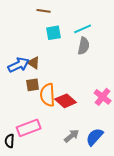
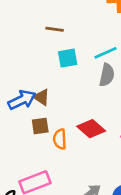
orange semicircle: (48, 95) -> (60, 139), size x0.7
red diamond: (66, 101) -> (91, 129), moved

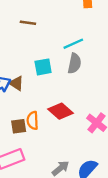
cyan square: (68, 58) -> (43, 67), moved
brown square: (40, 126) -> (19, 126), moved

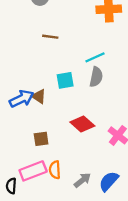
orange semicircle: (33, 120) -> (55, 170), moved

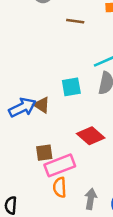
brown line: (50, 37) -> (75, 21), moved
pink rectangle: (33, 171) -> (60, 165), moved
gray arrow: (82, 180) -> (91, 199), turned -42

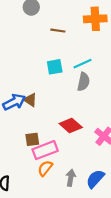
cyan square: (71, 87) -> (55, 67), moved
orange semicircle: (60, 187) -> (45, 168), turned 42

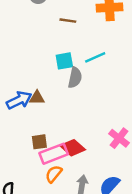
gray semicircle: (84, 82) -> (75, 78), moved
brown triangle: (30, 100) -> (37, 98), turned -32
red diamond: (71, 126) -> (73, 148), moved

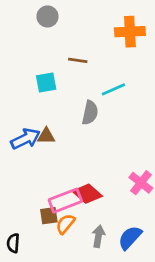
brown line: (68, 21) -> (78, 60), moved
cyan square: (64, 61) -> (46, 82), moved
brown square: (39, 142) -> (49, 216), moved

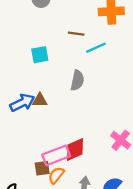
brown line: (78, 60) -> (76, 34), moved
cyan line: (113, 89) -> (96, 48), moved
red diamond: (87, 194) -> (75, 150), turned -65

